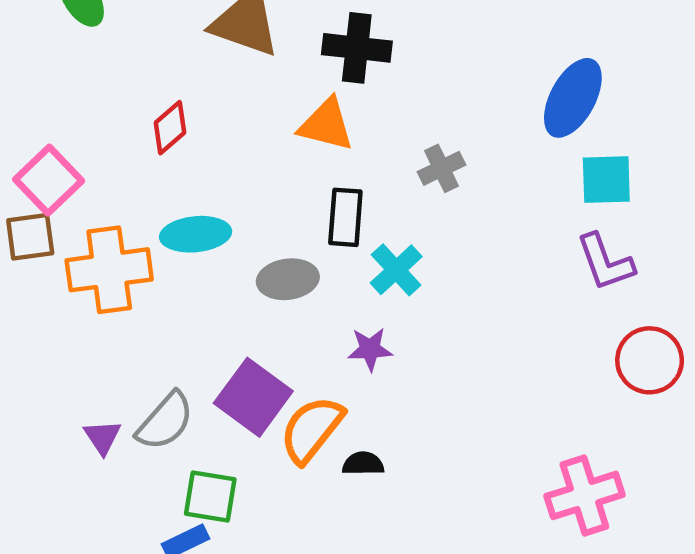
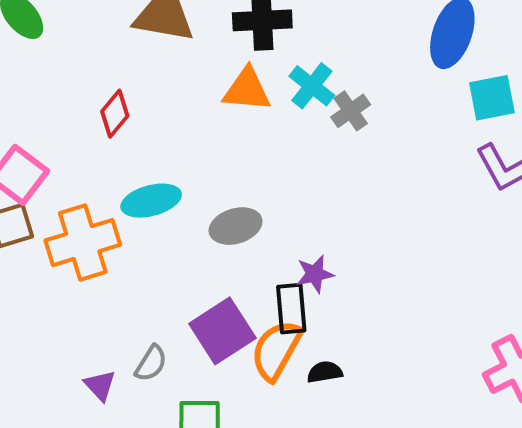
black rectangle: (345, 217) -> (291, 309), moved
cyan cross: (396, 270) -> (312, 86), moved
purple square: (253, 397) -> (222, 331), turned 30
gray semicircle: (165, 421) -> (151, 363), size x0.7

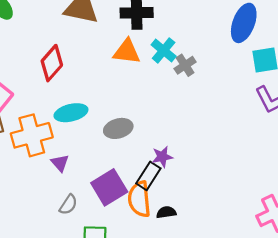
red diamond: (115, 114) -> (52, 63), size x1.4
black rectangle: (291, 309) -> (148, 176), turned 36
orange semicircle: (276, 350) -> (139, 199), turned -36
purple triangle: (100, 385) -> (60, 163), moved

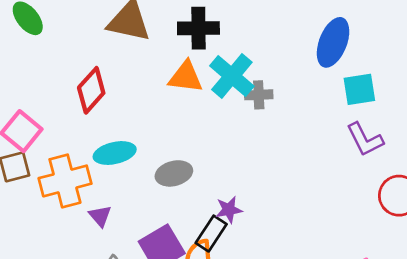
cyan cross: (164, 50) -> (232, 76), size x1.4
gray cross: (185, 65) -> (259, 95), turned 30

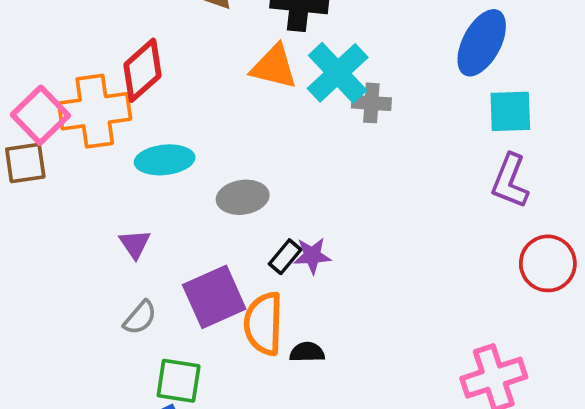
purple L-shape: (365, 139) -> (510, 181), turned 42
orange cross: (65, 181) -> (95, 111), moved
black rectangle: (211, 234) -> (285, 257), moved, size x0.7

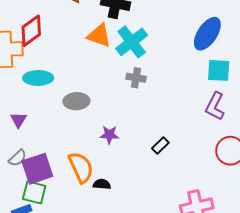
gray cross: (371, 103) -> (136, 78), moved
black rectangle: (285, 257) -> (160, 146), moved
purple square: (214, 297) -> (37, 169), moved
orange semicircle: (264, 324) -> (81, 167), turned 148

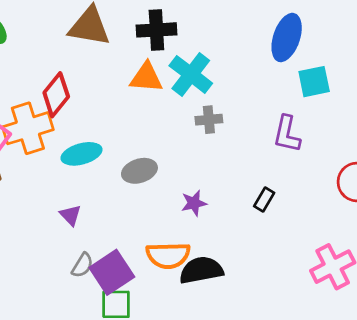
purple L-shape: (215, 106) -> (287, 134), moved
orange semicircle: (81, 167) -> (168, 255), turned 128
black semicircle: (102, 184) -> (201, 270), size x1.8

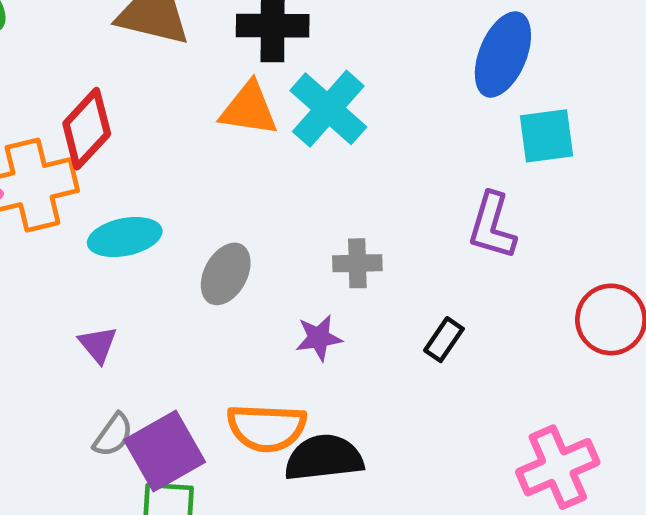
gray cross: (209, 120) -> (357, 263), moved
gray ellipse: (139, 171) -> (226, 274), turned -48

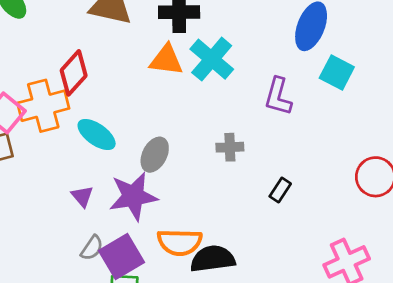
cyan square: (547, 136) -> (337, 72), turned 36
purple L-shape: (492, 226) -> (278, 96), moved
cyan ellipse: (125, 237) -> (97, 134), turned 48
purple star: (319, 338) -> (133, 196), moved, size x1.8

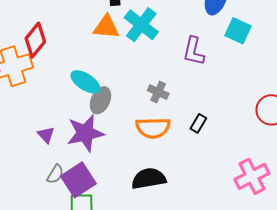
cyan ellipse: (97, 134) -> (85, 82), moved
gray cross: (230, 147) -> (158, 92), turned 30
orange semicircle: (180, 242) -> (153, 128), moved

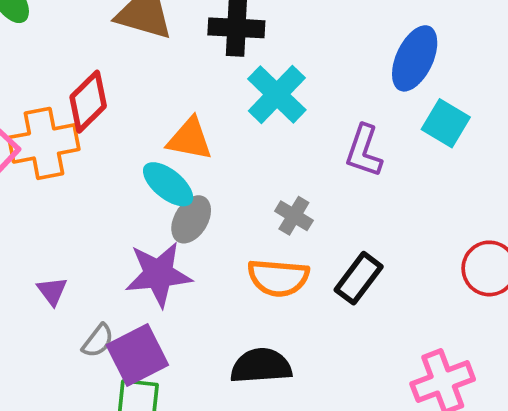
orange triangle: (106, 27) -> (190, 139), moved
black rectangle: (198, 123) -> (359, 278), size x1.5
purple triangle: (46, 135) -> (52, 291), moved

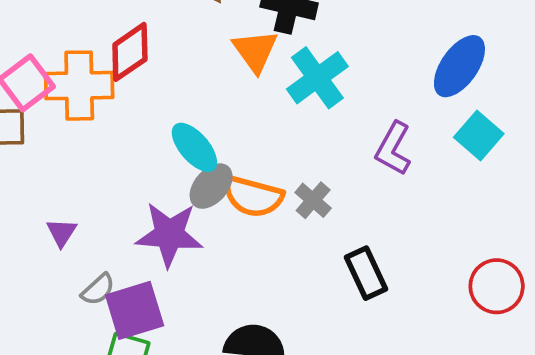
orange triangle: (190, 139) -> (255, 51), moved, turned 33
orange semicircle: (278, 278) -> (253, 196), moved
black rectangle: (359, 278) -> (366, 273), turned -72

